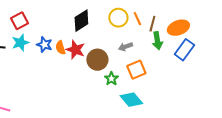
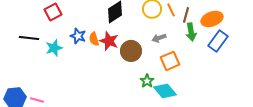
cyan star: (20, 43) -> (54, 48), moved
green star: (111, 79) -> (147, 81), moved

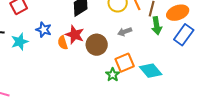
orange semicircle: (94, 39) -> (63, 43), moved
orange square: (170, 61) -> (125, 63), moved
cyan diamond: (165, 91) -> (151, 71), moved

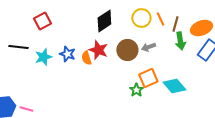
blue star: (44, 30) -> (67, 54), moved
brown circle: (97, 45) -> (127, 50), moved

